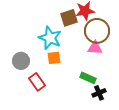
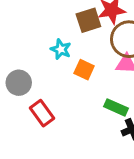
cyan star: (50, 38) -> (61, 49), size x0.6
orange square: (54, 58) -> (84, 70), moved, turned 32

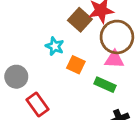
brown square: (88, 20) -> (80, 20), turned -30
green rectangle: (116, 107) -> (105, 85), moved

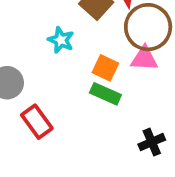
orange square: (76, 65) -> (105, 68), moved
green rectangle: (105, 85) -> (105, 94), moved

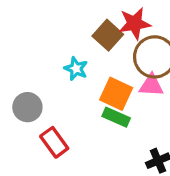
orange square: (105, 68) -> (116, 94), size x1.4

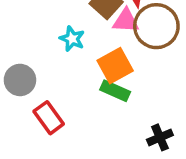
pink triangle: (151, 85) -> (126, 21), moved
orange square: (116, 94) -> (115, 66), turned 36

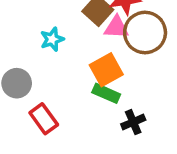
cyan star: (72, 39) -> (52, 39), moved, turned 30
black cross: (160, 137) -> (133, 122), moved

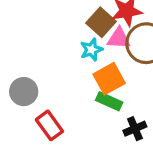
cyan star: (52, 39) -> (91, 50), moved

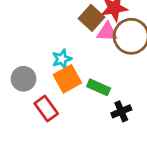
cyan star: (91, 50) -> (62, 59), moved
orange square: (109, 79) -> (67, 79), moved

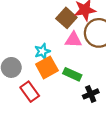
pink triangle: (107, 32) -> (73, 40), moved

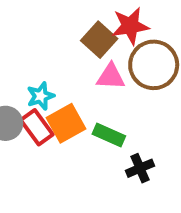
cyan star: (42, 51) -> (41, 96), moved
red rectangle: (30, 92) -> (37, 127), moved

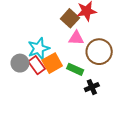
brown circle: (154, 65) -> (99, 52), moved
cyan star: (41, 96) -> (39, 49), size x1.5

